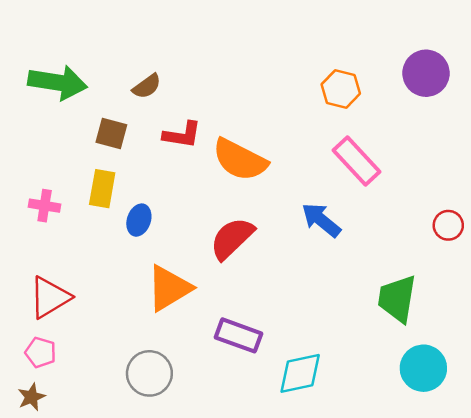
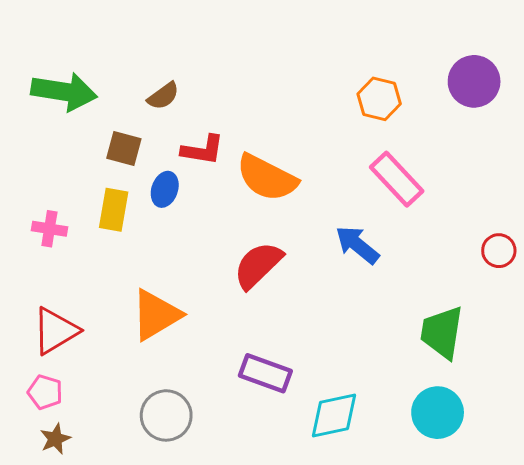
blue ellipse: (139, 220) -> (165, 189), moved
orange triangle: (169, 288) -> (156, 315), moved
cyan circle: (423, 368) -> (438, 413), moved
brown star: (31, 397) -> (55, 439), moved

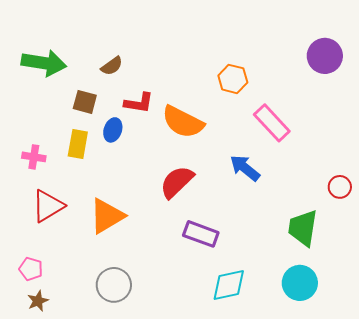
orange hexagon: (379, 99) -> (233, 79), moved
red circle: (499, 251) -> (340, 187), moved
red triangle: (55, 331) -> (48, 206), moved
purple rectangle: (265, 373) -> (201, 234), moved

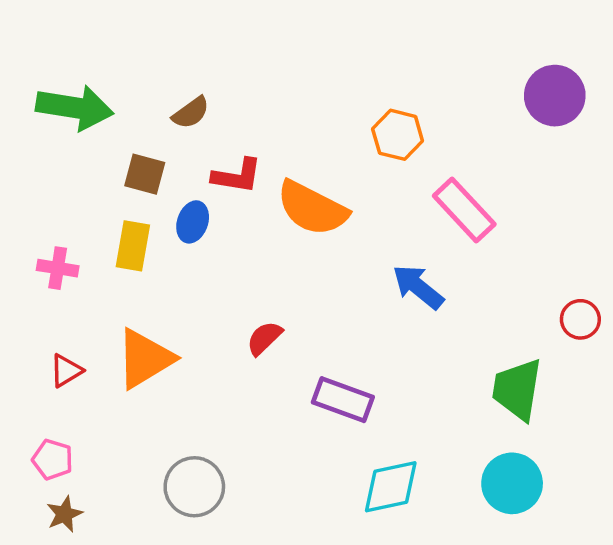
red semicircle: (177, 182) -> (264, 338), moved, size x0.6
red triangle: (48, 206) -> (66, 371), moved, size x0.6
orange triangle: (107, 216) -> (145, 359), moved

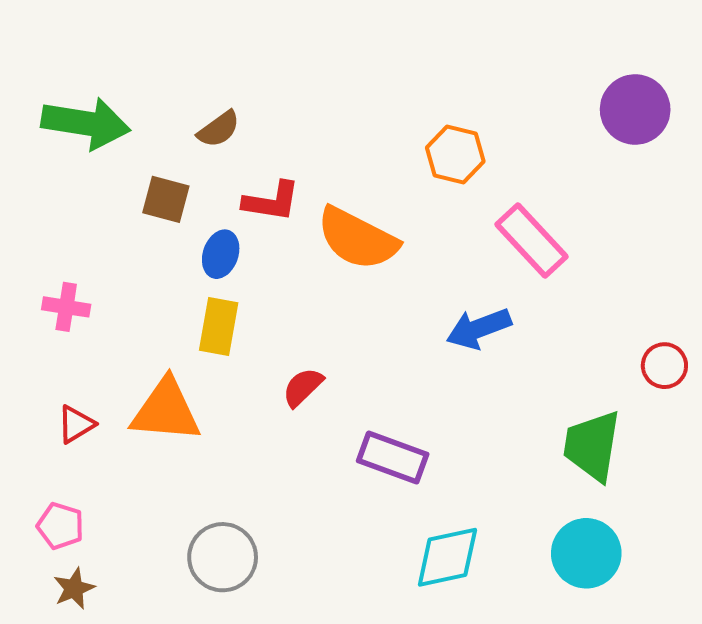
yellow rectangle: (133, 246) -> (219, 327), moved
blue arrow: (418, 287) -> (479, 328), turned -60
orange triangle: (145, 359) -> (166, 411), turned 36

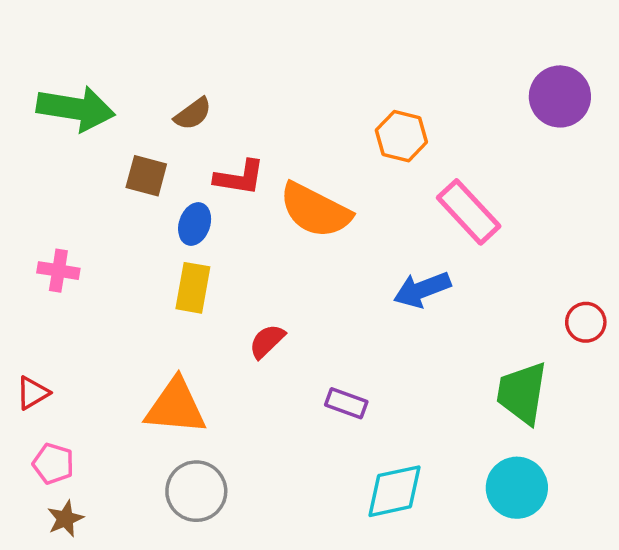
orange triangle: (166, 411) -> (176, 407), moved
red triangle: (76, 424) -> (33, 393), moved
purple rectangle: (393, 457) -> (346, 403), size x0.7

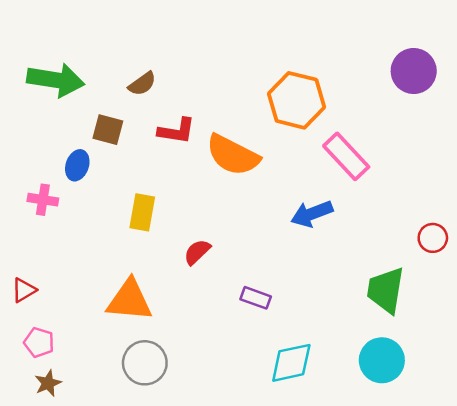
orange hexagon: (401, 136) -> (296, 100), size x1.5
blue ellipse: (195, 224) -> (77, 165), moved

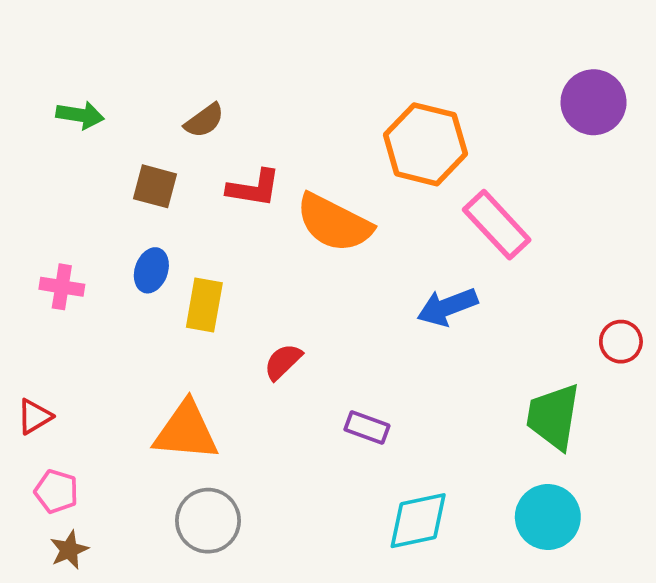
green arrow: (56, 80) -> (80, 115), size x0.6
blue ellipse: (77, 165) -> (151, 270), moved

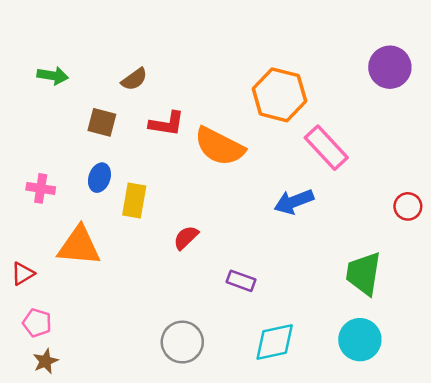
red circle: (621, 342) -> (408, 206), moved
orange triangle: (186, 431) -> (79, 246), moved
gray circle: (208, 521) -> (182, 342), moved

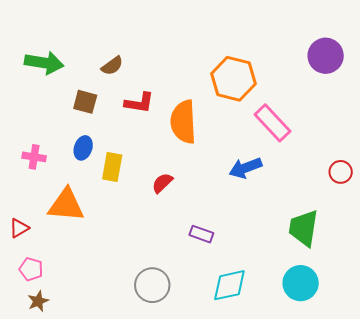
green arrow: (53, 76) -> (44, 63), size x1.5
orange semicircle: (219, 146) -> (183, 122), turned 60
red semicircle: (186, 238) -> (162, 183), moved

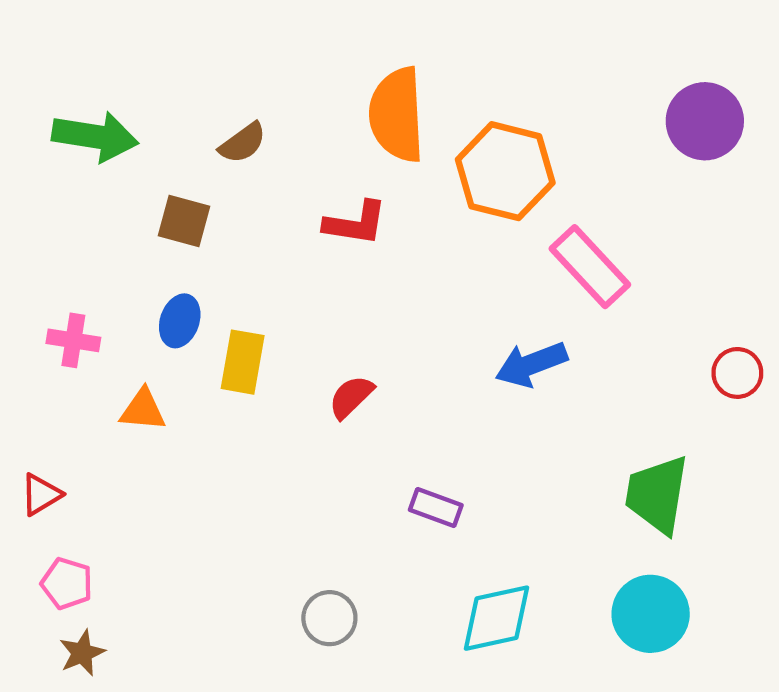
red L-shape: (139, 103) -> (355, 223), moved
orange semicircle: (183, 122) -> (397, 115), moved
orange triangle: (66, 205) -> (143, 410), moved, size x0.6
gray circle: (152, 285) -> (329, 618), size x0.7

